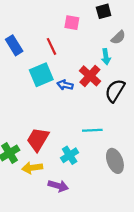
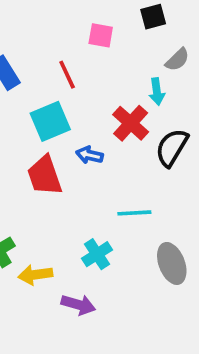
blue arrow: (65, 85) -> (89, 155), moved
red trapezoid: (38, 139) -> (45, 176), moved, turned -50

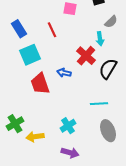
cyan square: (50, 121) -> (30, 55), moved
cyan line: (134, 213) -> (99, 104), moved
purple arrow: (78, 305) -> (70, 153), moved

